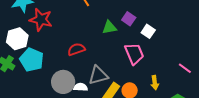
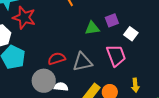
purple square: (129, 19) -> (112, 20), turned 32
red semicircle: (76, 49) -> (57, 59), moved
gray triangle: (98, 75) -> (82, 62), moved

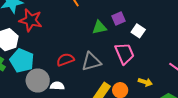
gray circle: (44, 81) -> (38, 81), moved
yellow arrow: (135, 85) -> (145, 82), turned -64
white semicircle: (61, 87) -> (57, 86), moved

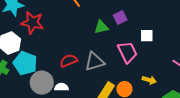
white square: (138, 31) -> (147, 36), moved, turned -32

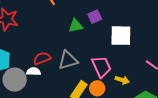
white square: (147, 36) -> (121, 36), size x1.6
pink trapezoid: (127, 52) -> (101, 67), moved
white semicircle: (61, 87) -> (34, 72), moved

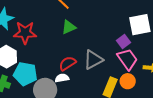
purple square: (95, 17) -> (123, 41), moved
green triangle: (76, 26) -> (69, 27), moved

